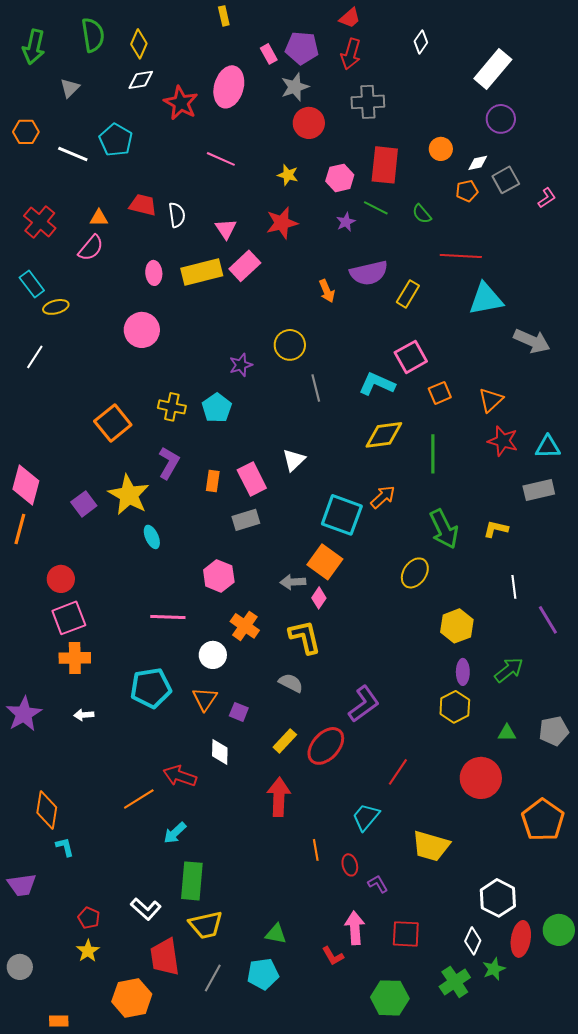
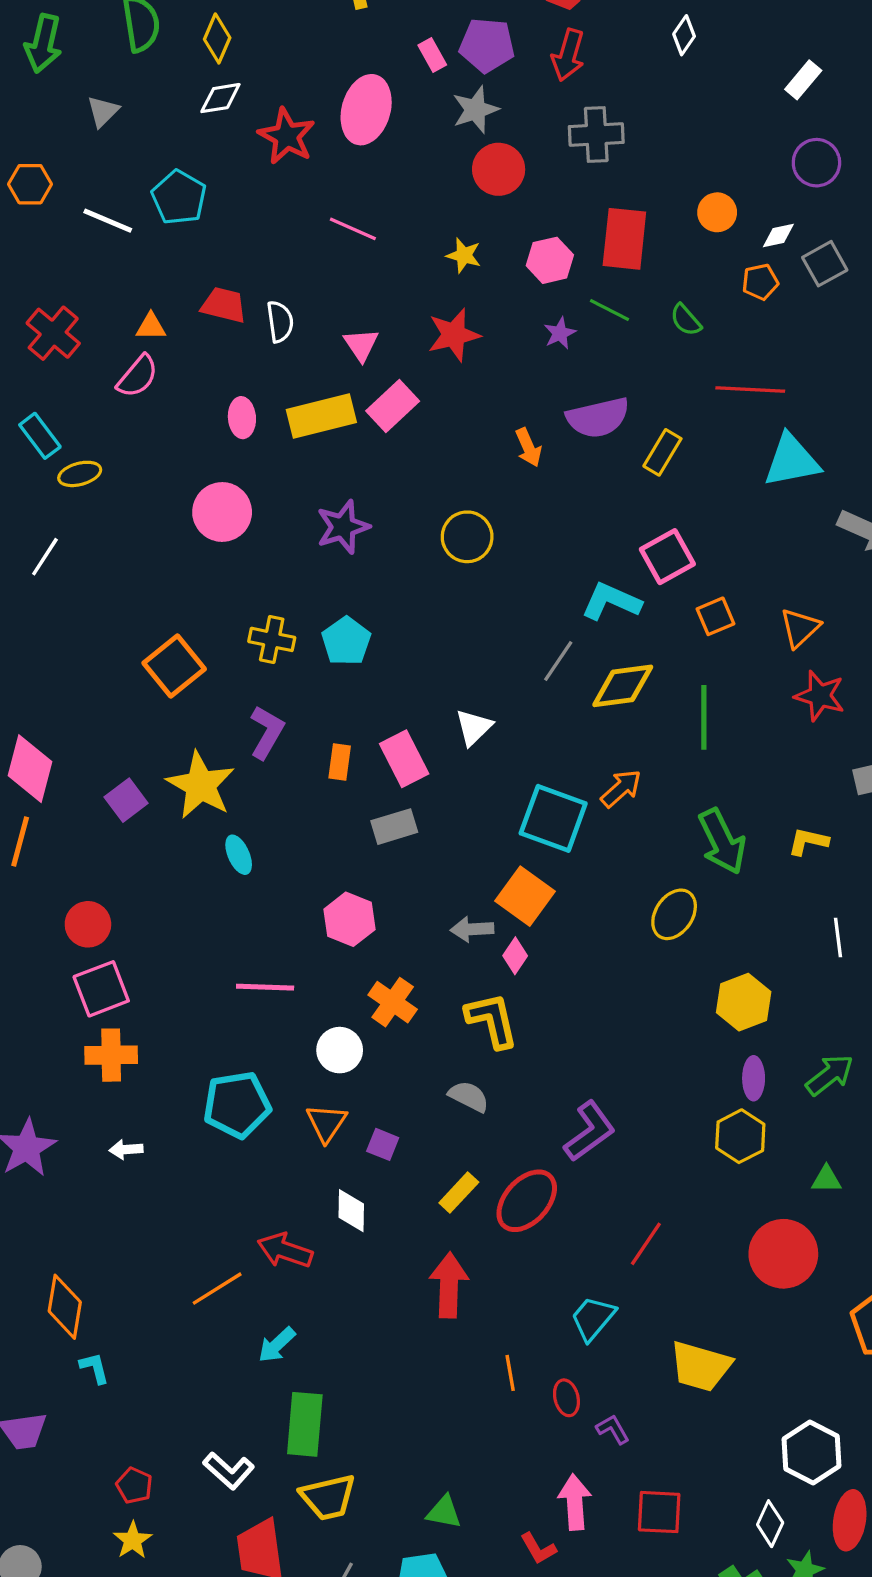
white rectangle: (493, 69) -> (803, 80), size x0.6
purple star: (241, 365) -> (343, 527), moved, size x1.4
gray line: (316, 388) -> (558, 661), moved, turned 48

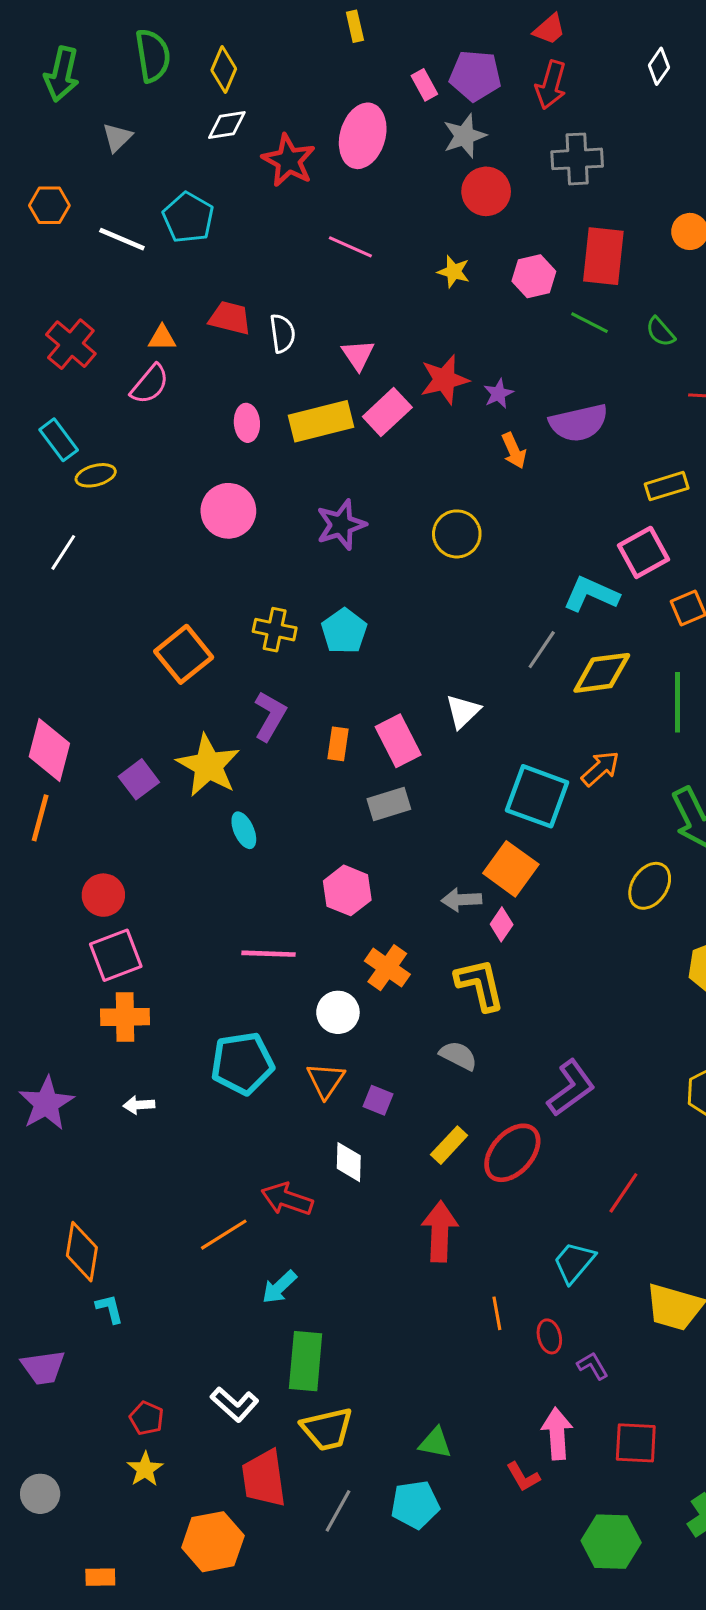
purple star: (560, 333) -> (498, 394), moved
red star: (454, 335) -> (444, 380), moved
yellow rectangle: (662, 452) -> (667, 486), moved, turned 42

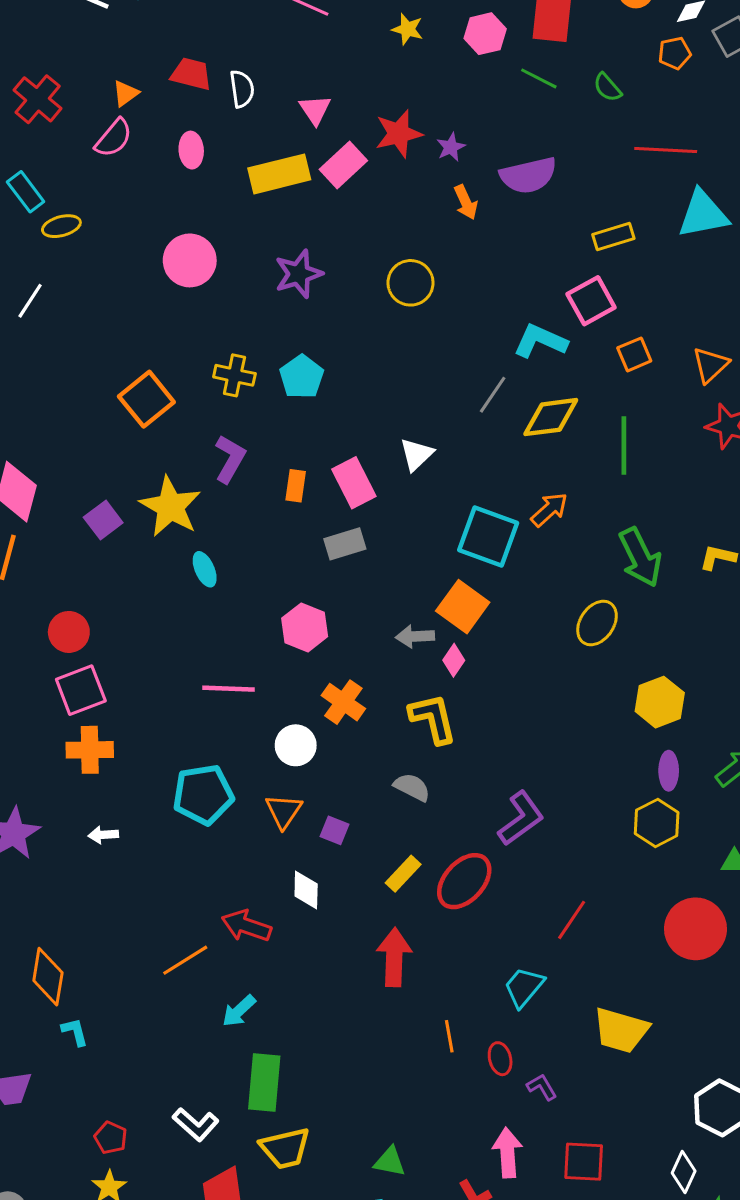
orange triangle: (162, 338) -> (126, 93), turned -36
pink ellipse: (247, 423) -> (191, 150), moved

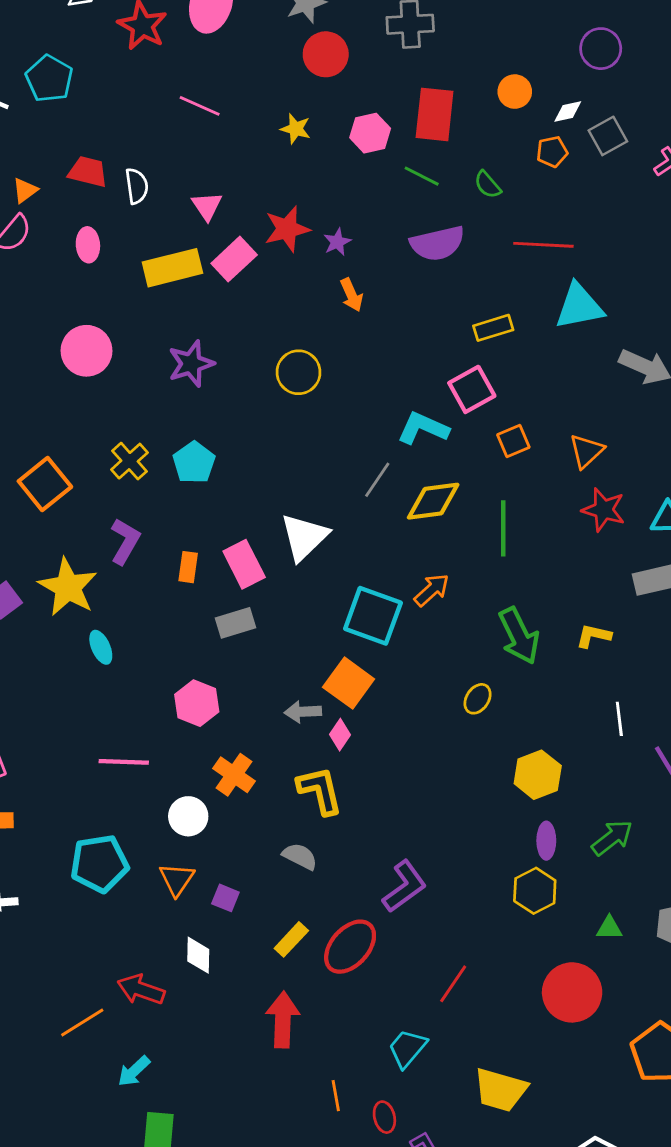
purple semicircle: (528, 175) -> (437, 243), moved
yellow cross: (234, 375) -> (129, 461), turned 36
white triangle: (416, 454) -> (304, 537), size x1.5
yellow ellipse: (597, 623) -> (478, 699), size x0.7

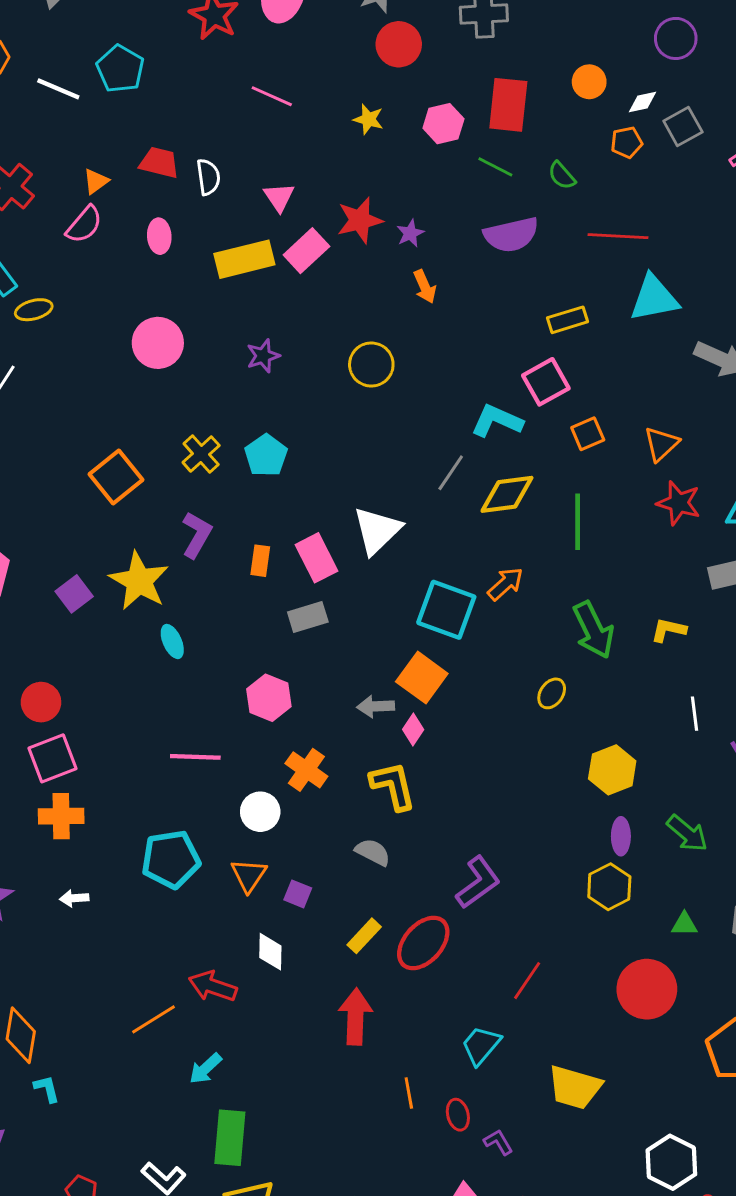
purple star: (191, 364) -> (263, 356), size x0.7
green arrow: (612, 838) -> (687, 833), turned 78

